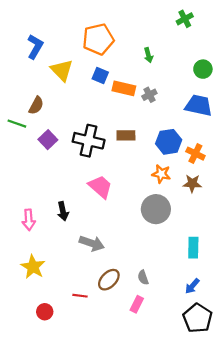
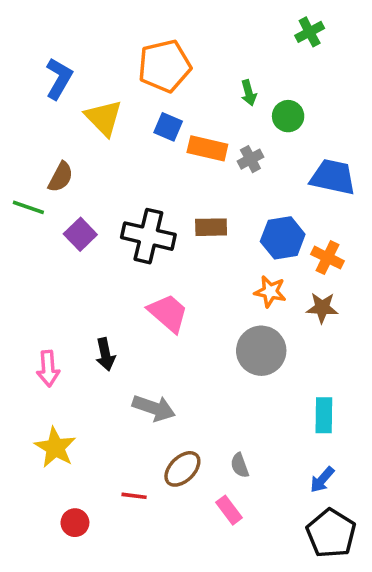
green circle: (203, 69) -> (288, 116), moved
pink rectangle: (137, 304) -> (229, 510), turned -63

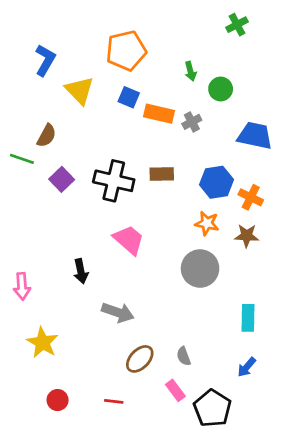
pink arrow: (48, 369) -> (22, 286), moved
red line: (134, 496) -> (114, 401), moved
black pentagon: (331, 533) -> (212, 408), moved

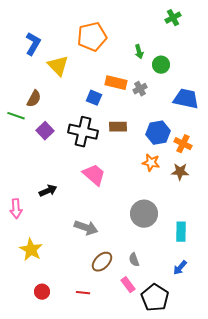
blue square: (129, 97) -> (94, 98), moved
gray circle: (200, 269) -> (144, 214), moved
black arrow: (81, 271) -> (48, 191), moved, turned -102

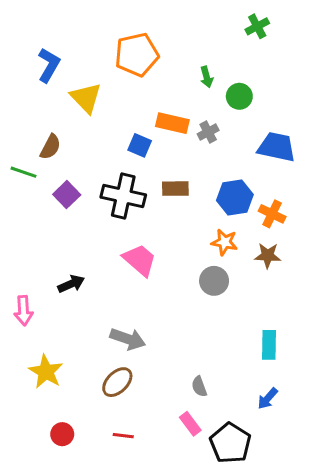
gray circle: (144, 214) -> (214, 281), moved, size x0.7
brown ellipse: (102, 262) -> (117, 382), moved

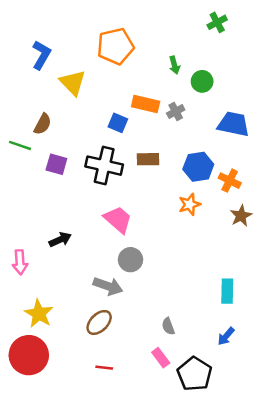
purple square: (67, 195) -> (56, 164), turned -30
orange star: (224, 242) -> (190, 204), turned -30
brown star: (268, 256) -> (241, 216), moved, turned -30
gray circle: (214, 281) -> (130, 260), moved
red circle: (62, 434) -> (29, 355), moved, size x2.0

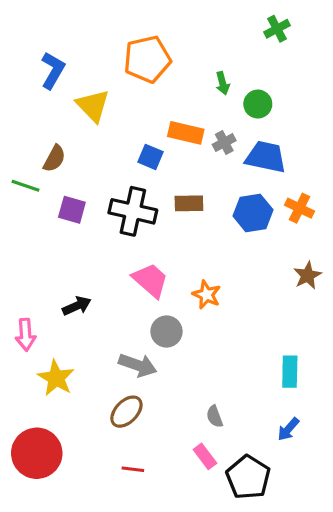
blue trapezoid: (233, 124) -> (266, 157), moved
orange cross: (230, 181) -> (299, 208), moved
orange star: (190, 204) -> (207, 295), moved, turned -30
yellow star: (39, 314) -> (56, 378), moved

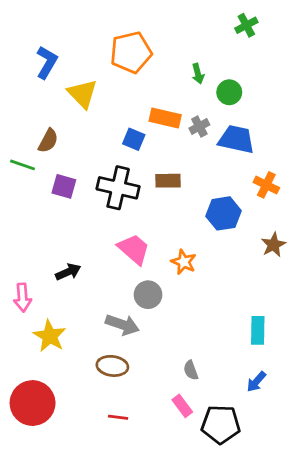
blue hexagon: (253, 213) -> (224, 213), moved
brown ellipse: (126, 412) -> (112, 366), turned 52
black pentagon: (248, 477) -> (221, 424), turned -30

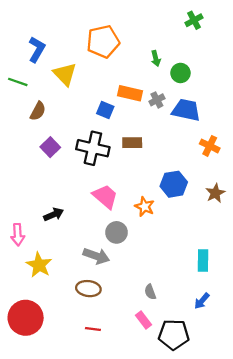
green line: (23, 165) -> (18, 82), moved
purple square: (64, 186) -> (50, 147), turned 30
blue hexagon: (224, 213) -> (174, 184), moved

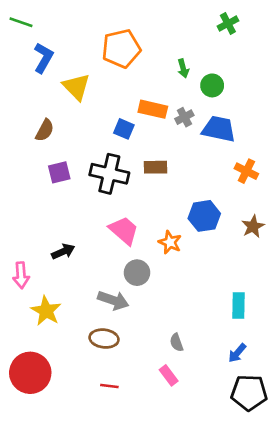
green line: (18, 82) -> (21, 22), moved
purple square: (50, 147) -> (59, 172), turned 30
black pentagon: (174, 335) -> (249, 393), moved

